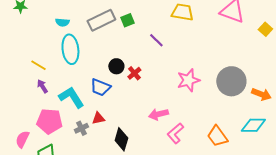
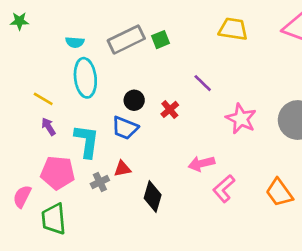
purple line: (156, 40) -> (203, 83), moved
black circle: (116, 66) -> (134, 100), moved
pink star: (188, 80) -> (241, 119), turned -30
cyan L-shape: (71, 97) -> (87, 141), turned 40

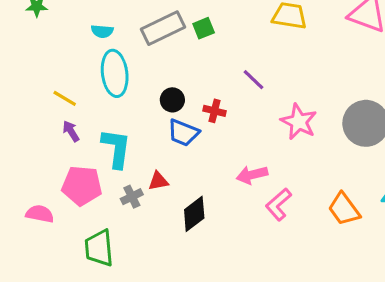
red cross: (170, 109) -> (214, 111), turned -36
blue trapezoid: (125, 128) -> (183, 133), moved
pink semicircle: (22, 197) -> (40, 214), turned 75
black diamond: (153, 197) -> (194, 214), turned 36
green trapezoid: (54, 219) -> (99, 248), moved

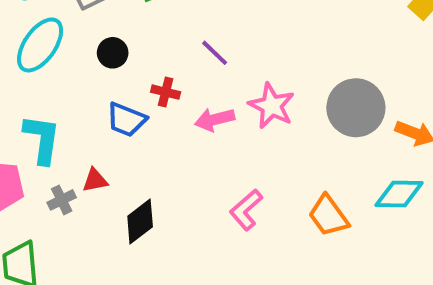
cyan ellipse: (115, 73) -> (40, 45), turned 42
black circle: (172, 100) -> (113, 53), moved
pink arrow: (252, 175) -> (215, 120), moved

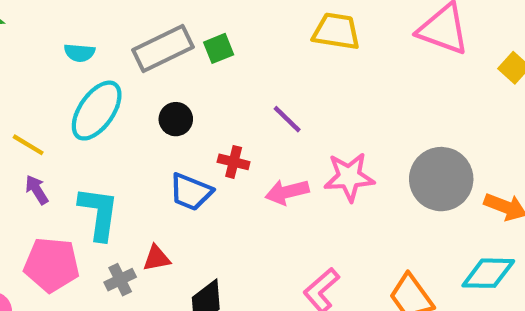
pink star: (272, 106) -> (349, 177), turned -30

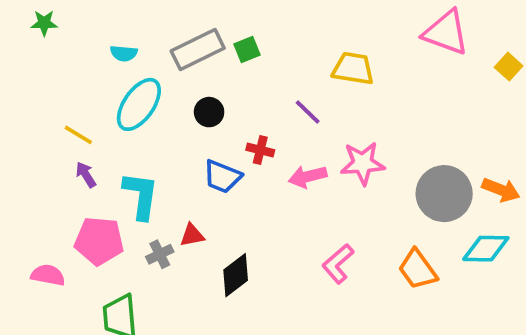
yellow trapezoid: (336, 31) -> (353, 68), moved
gray circle: (441, 179) -> (444, 194), moved

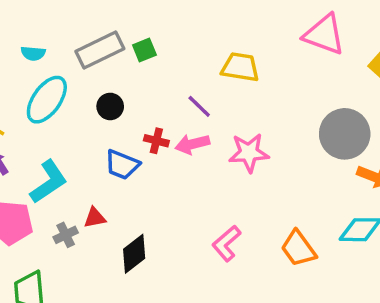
pink arrow: (308, 177) -> (192, 144), moved
gray circle: (444, 194) -> (345, 134), moved
cyan L-shape: (141, 195) -> (49, 182), turned 48

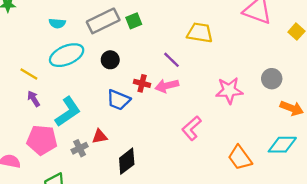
cyan ellipse: (47, 100) -> (67, 55), turned 32
gray circle: (345, 134) -> (272, 79), size x0.6
pink star: (249, 153) -> (229, 90), moved
pink L-shape: (227, 243) -> (192, 128), moved

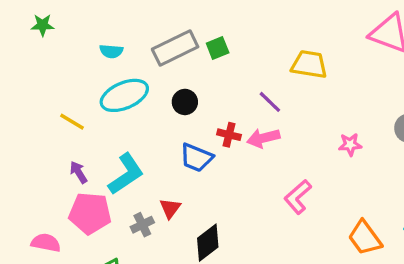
pink star: (229, 90) -> (350, 145), size x0.6
purple arrow: (34, 99) -> (79, 172), moved
red triangle: (100, 136) -> (170, 208), turned -42

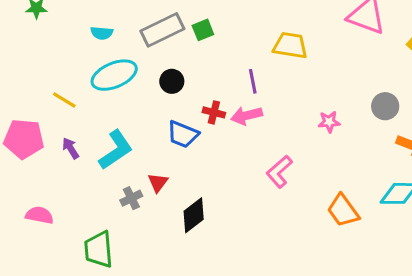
purple line: (270, 102) -> (253, 81), turned 35
pink pentagon: (90, 213) -> (24, 139), moved

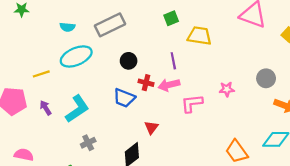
green square: (203, 30) -> (171, 18), moved
black circle: (172, 81) -> (129, 61), moved
yellow line: (64, 100) -> (41, 74), turned -49
pink L-shape: (279, 172) -> (192, 103), moved, turned 35
red triangle: (158, 183) -> (151, 127), moved

